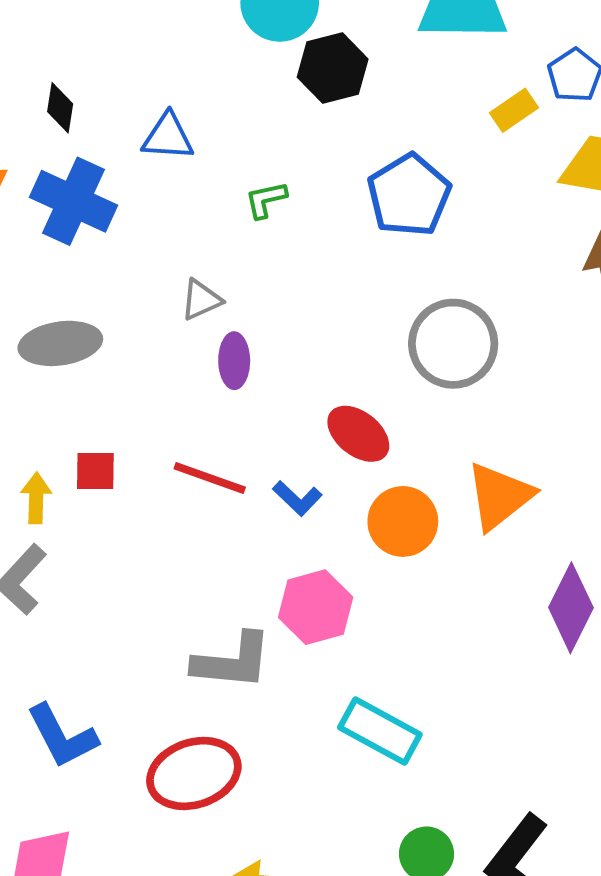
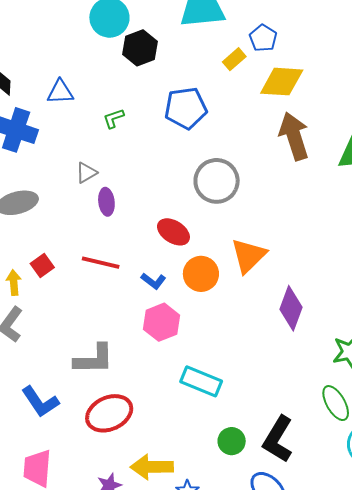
blue pentagon: (409, 195) -> (186, 108), turned 30
red square: (95, 471) -> (42, 265), turned -30
blue L-shape: (297, 498) -> (153, 281), moved
gray L-shape: (232, 661) -> (94, 359), moved

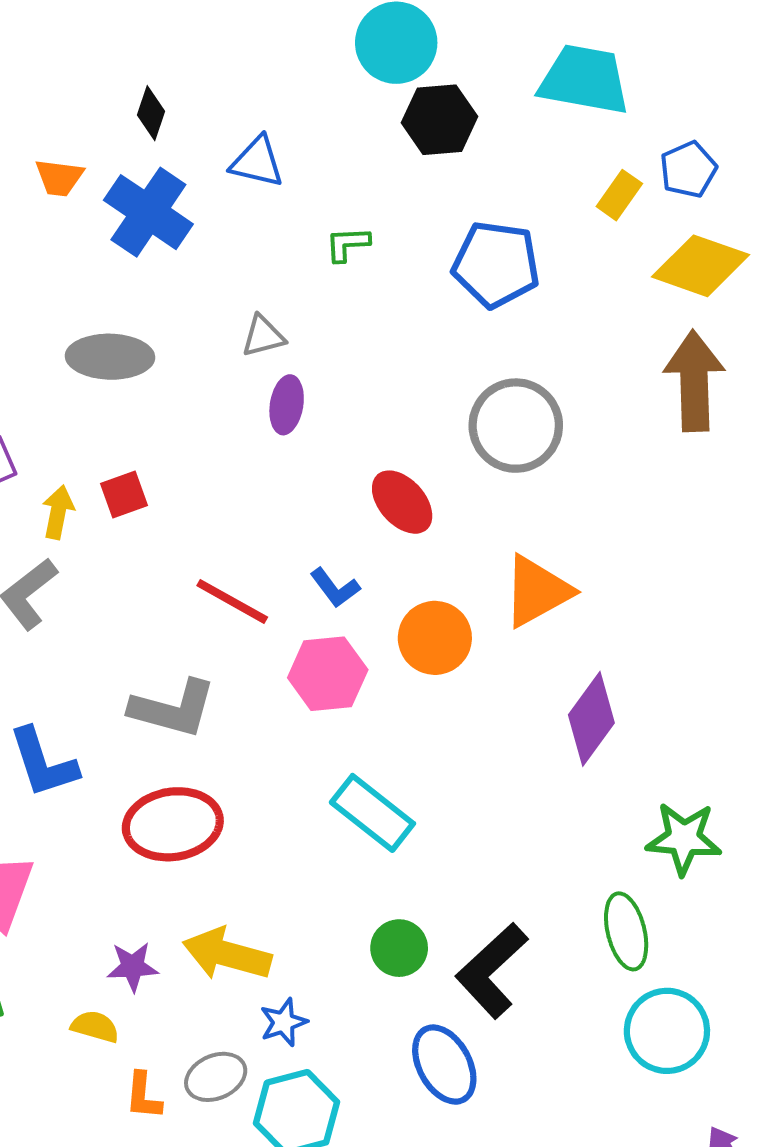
yellow rectangle: (234, 59) -> (619, 195), turned -30
red line: (101, 263) -> (232, 601), moved
orange circle: (201, 274) -> (435, 638), moved

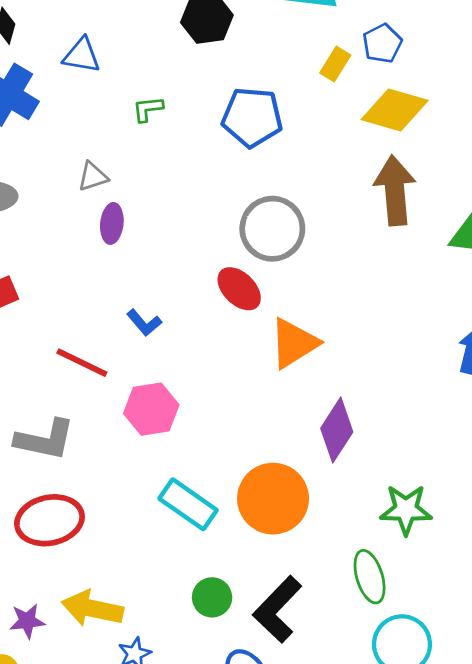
red ellipse: (402, 502) -> (239, 289), moved
blue L-shape: (335, 588) -> (144, 323), moved
orange circle: (435, 638) -> (273, 499), moved, size x1.4

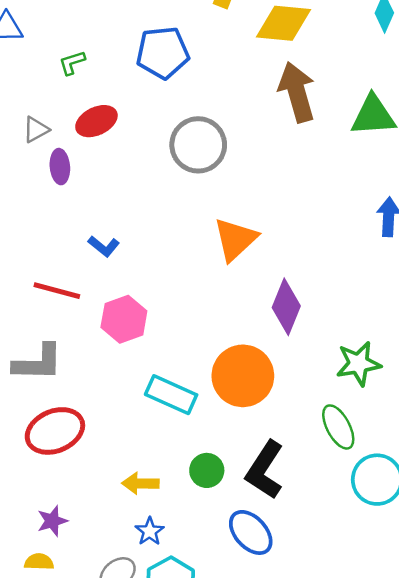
red ellipse: (239, 289) -> (96, 121), moved, turned -60
yellow arrow: (92, 609) -> (140, 483), moved, size x0.7

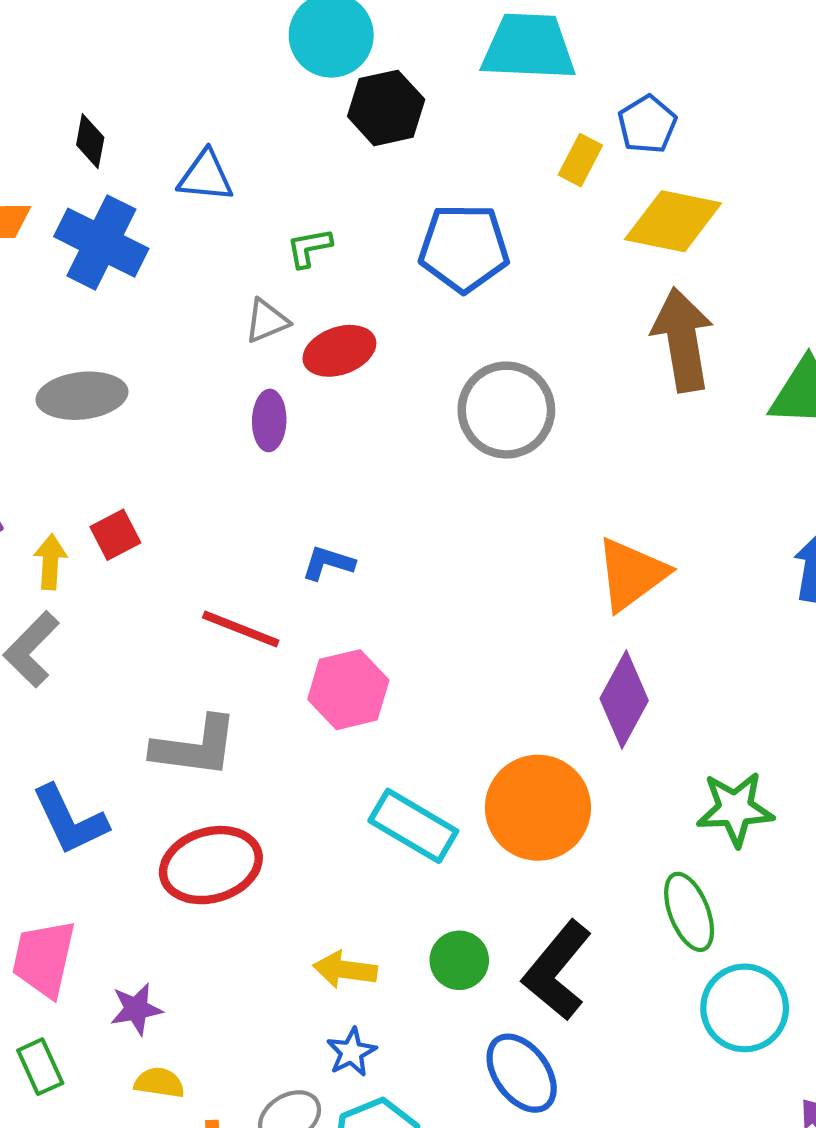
gray triangle: (36, 130) -> (267, 321), moved
orange triangle: (235, 239) -> (631, 574), moved
blue L-shape: (104, 246) -> (328, 563), turned 152
purple star: (52, 521) -> (136, 1009), moved

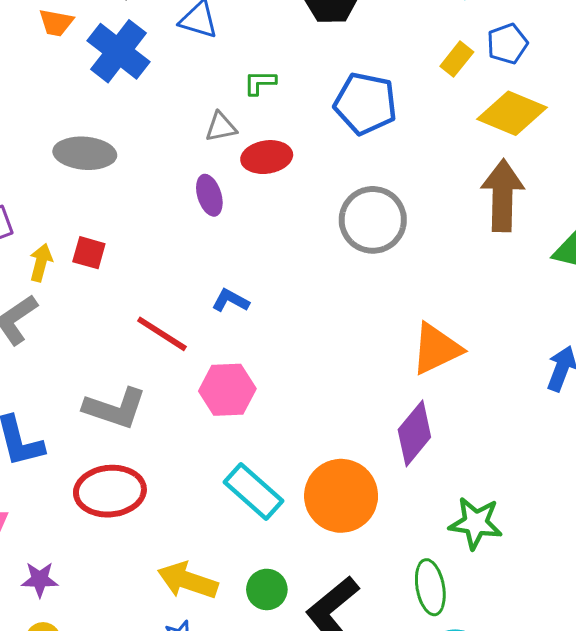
purple ellipse: (269, 420) -> (209, 195), turned -30
red square: (115, 535) -> (89, 253), turned 32
yellow arrow: (345, 970) -> (188, 581), size x1.4

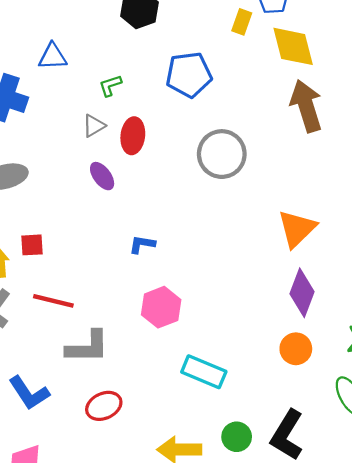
yellow diamond: (512, 113) -> (293, 46), turned 72
red ellipse: (267, 157) -> (133, 136), turned -56
red line: (162, 334) -> (53, 301), moved
red ellipse: (110, 491) -> (104, 406), size x0.7
orange circle: (341, 496) -> (296, 349), moved, size x0.6

